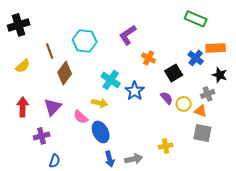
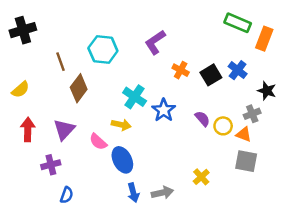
orange rectangle: (216, 48) -> (264, 39), moved, turned -66
yellow semicircle: (23, 66) -> (20, 90), moved
black square: (174, 73) -> (211, 75), moved
yellow cross: (166, 146) -> (201, 177), turned -32

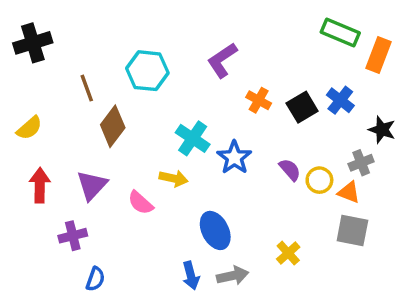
blue ellipse: (122, 160) -> (215, 230), moved

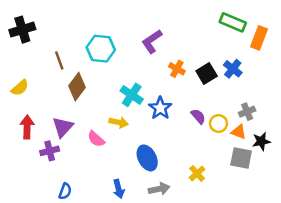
black star: (382, 130) -> (261, 141), moved, turned -30
purple cross: (73, 236) -> (50, 151), moved
blue arrow: (191, 276) -> (119, 189), moved

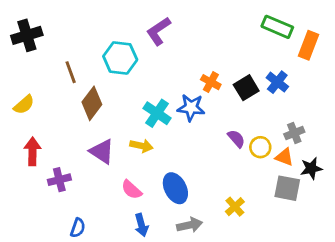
purple L-shape: (152, 41) -> (158, 31), moved
blue star: (160, 108) -> (191, 108), moved, turned -30
purple triangle: (63, 127) -> (102, 151), moved, turned -40
pink semicircle: (96, 139) -> (132, 190), moved

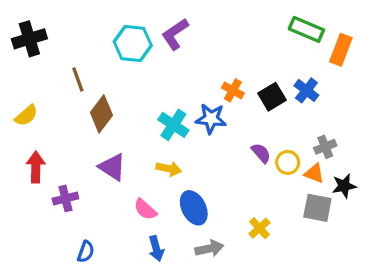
cyan hexagon: (120, 58) -> (133, 43), moved
yellow arrow: (141, 146) -> (169, 169), moved

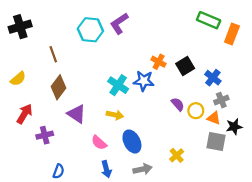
blue cross: (306, 90) -> (213, 78), moved
brown diamond: (101, 114) -> (59, 87), moved
red arrow: (36, 167) -> (24, 114), turned 30

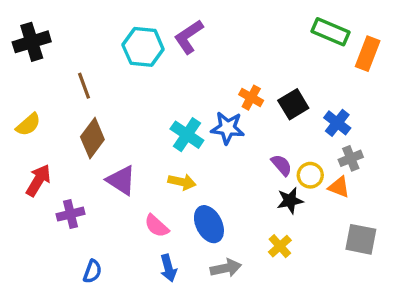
black star: (234, 127) -> (290, 201), moved
gray square: (216, 142) -> (361, 239), moved

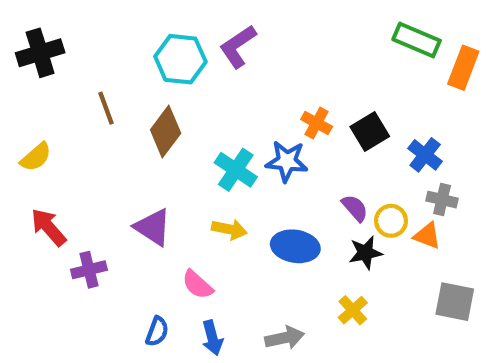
brown diamond: (92, 138) -> (166, 131), moved
gray cross: (351, 158) -> (442, 200), turned 35
red arrow: (38, 180) -> (49, 227), turned -72
blue ellipse: (209, 224) -> (295, 246), moved, turned -54
blue semicircle: (92, 271) -> (157, 331), moved

